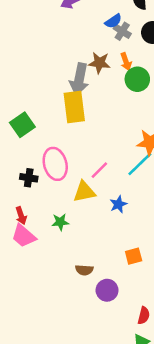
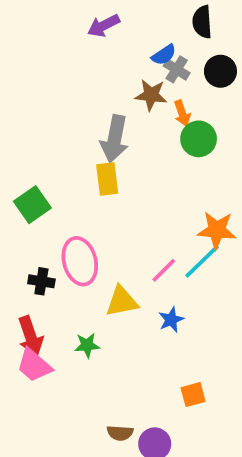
brown star: (99, 63) -> (151, 95), moved
yellow rectangle: (74, 107) -> (107, 179), size x0.7
pink line: (99, 170) -> (164, 270), moved
red arrow: (21, 216) -> (30, 336), size x1.5
brown semicircle: (84, 270) -> (120, 433), moved

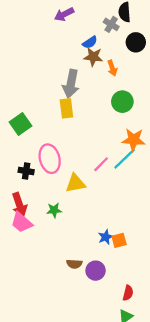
blue semicircle: (164, 55) -> (90, 42), moved
gray cross: (177, 69) -> (111, 24), moved
green circle: (199, 139) -> (122, 102), moved
blue star: (171, 320) -> (106, 237), moved

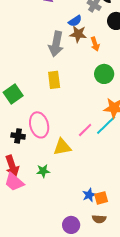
gray arrow: (71, 84) -> (56, 44), moved
brown semicircle: (74, 264) -> (99, 219), moved
purple circle: (96, 271) -> (71, 225), moved

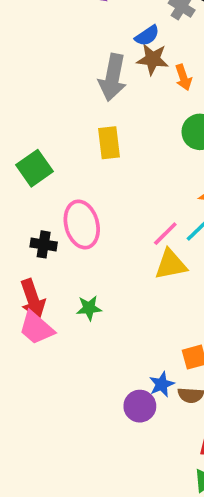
yellow triangle: (62, 147) -> (171, 264), moved
blue star: (89, 195) -> (162, 384), moved

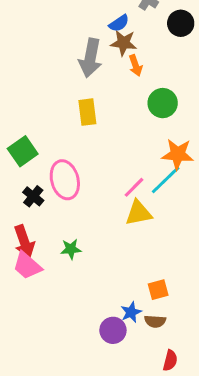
orange arrow: (183, 77) -> (136, 65), moved
green square: (35, 168) -> (23, 151), moved
black cross: (44, 244) -> (33, 196), turned 30

